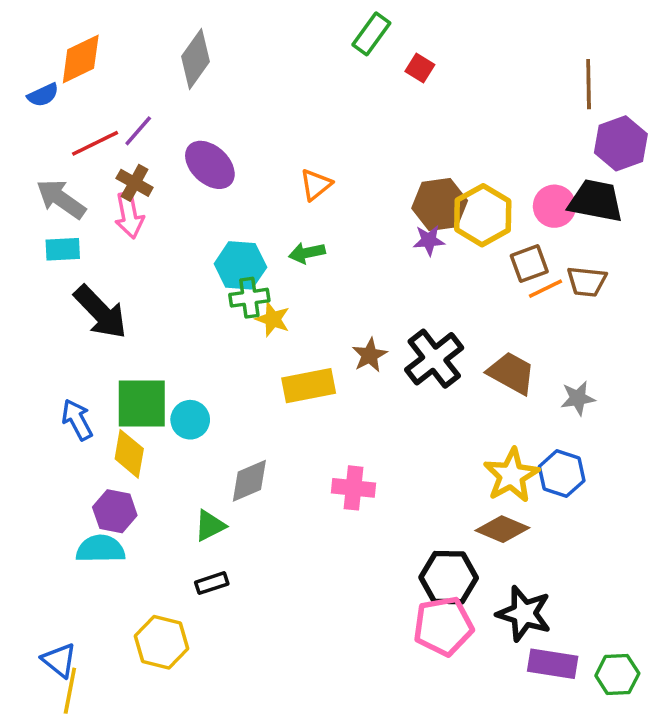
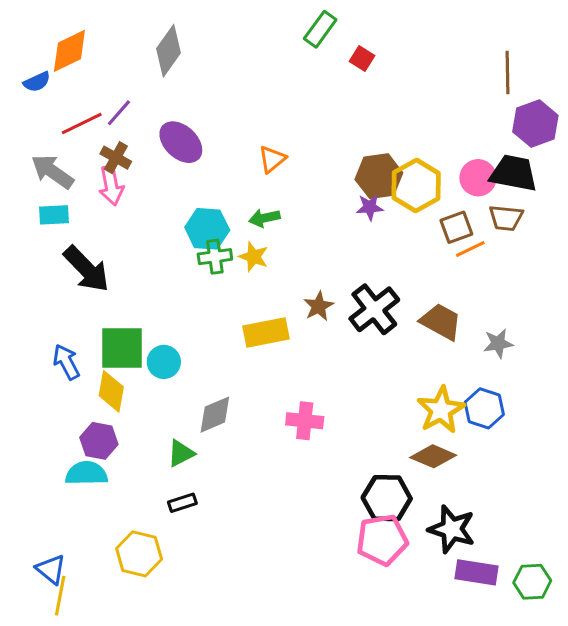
brown trapezoid: (587, 282) -> (506, 218), moved
yellow star: (273, 319) -> (254, 257), moved

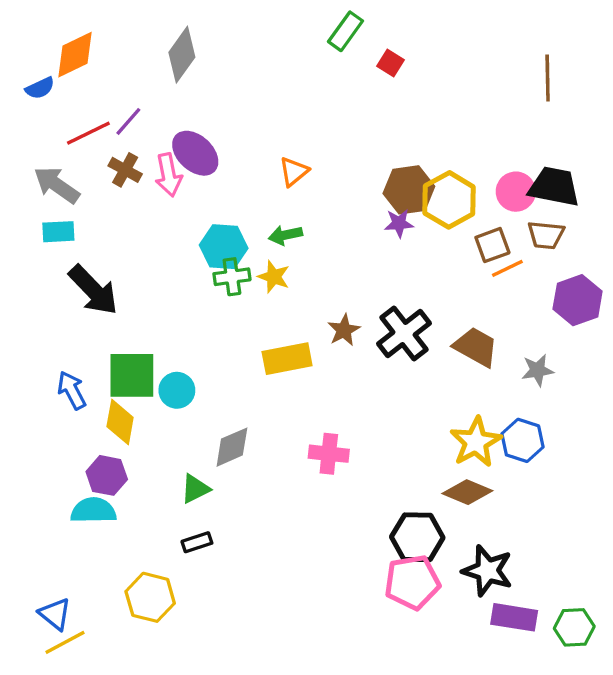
purple hexagon: (535, 124) -> (578, 300), moved
pink arrow: (111, 185) -> (169, 175), moved
yellow line: (60, 596) -> (65, 642), turned 51

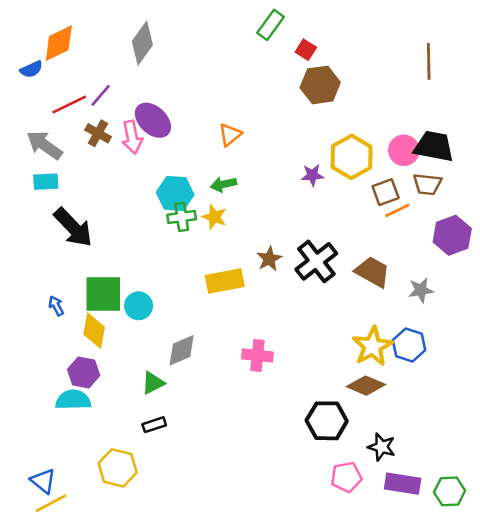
brown hexagon: (409, 190) -> (320, 85), moved
blue arrow: (72, 390) -> (56, 306), size x0.7
black star: (487, 571) -> (382, 447), size x0.7
pink pentagon: (412, 582) -> (346, 477), moved, size x0.7

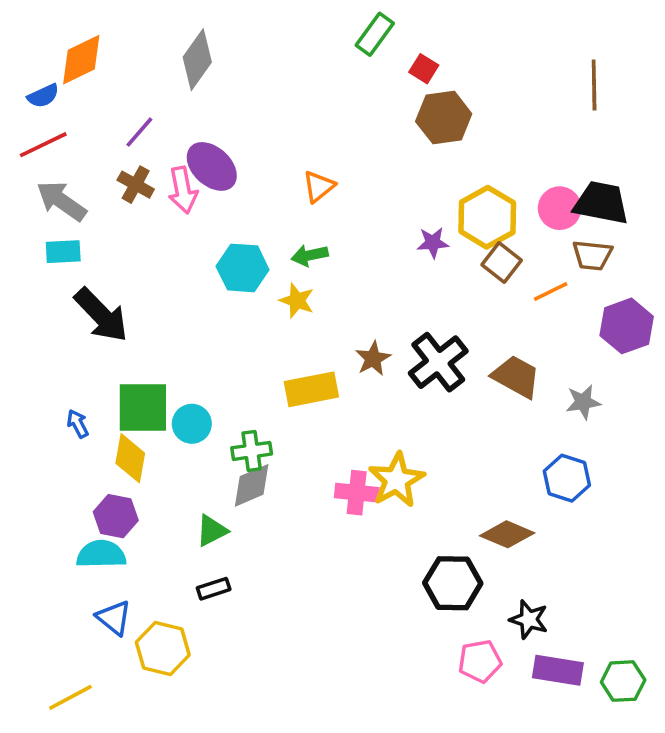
red line: (69, 105) -> (43, 145), moved
brown square: (386, 192) -> (502, 263), moved, turned -32
green cross: (182, 217) -> (252, 451), moved
yellow star: (372, 346) -> (397, 480), moved
blue triangle: (43, 481) -> (114, 618), moved

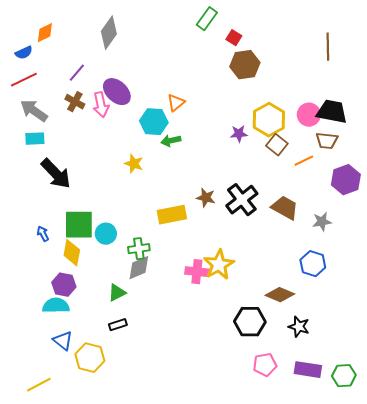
orange diamond: (81, 60) -> (45, 33), size x0.7
cyan hexagon: (243, 268) -> (154, 122), moved
yellow star: (297, 301) -> (134, 164), moved
brown star: (373, 359) -> (206, 198), turned -30
black star: (529, 619) -> (299, 327), moved

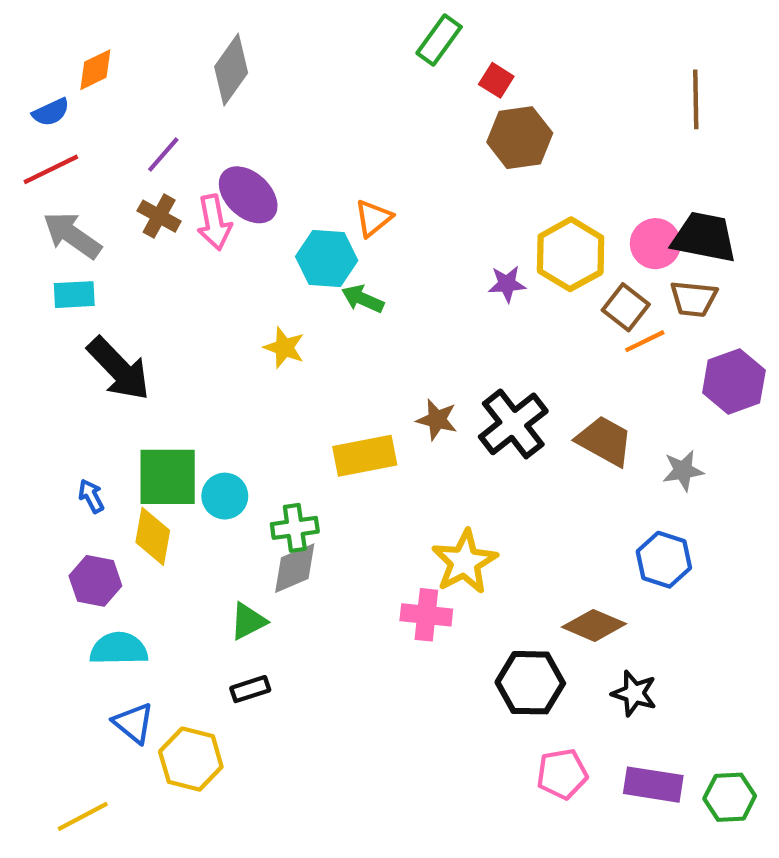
green arrow: (171, 141) -> (363, 299), turned 36
brown square: (277, 145) -> (626, 307), moved
pink cross: (197, 272) -> (426, 615), moved
purple hexagon: (64, 285) -> (95, 581), moved

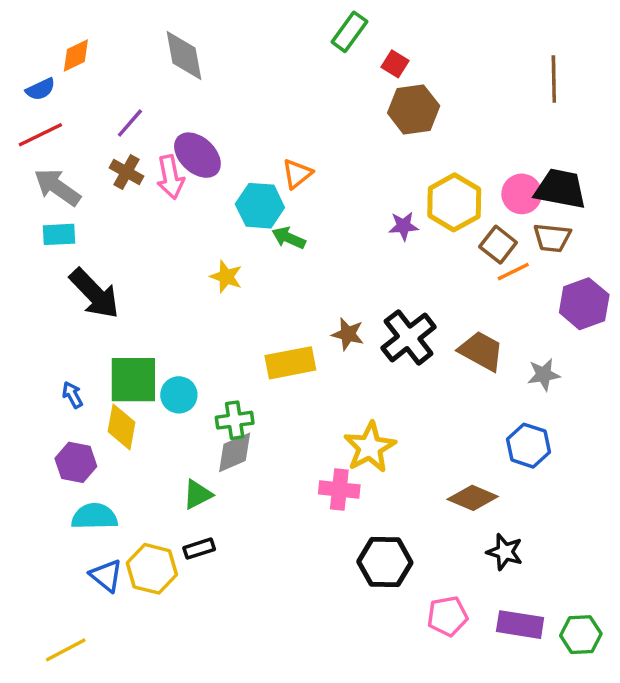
gray diamond: (231, 70) -> (184, 55), turned -46
black hexagon: (530, 683) -> (385, 562), moved
yellow hexagon: (191, 759) -> (152, 569), moved

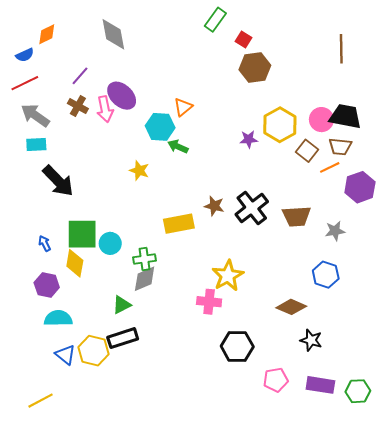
orange line: (513, 272) -> (330, 167), moved
brown trapezoid: (481, 351) -> (296, 216), turned 148
black rectangle: (199, 549) -> (123, 338), size x1.6

